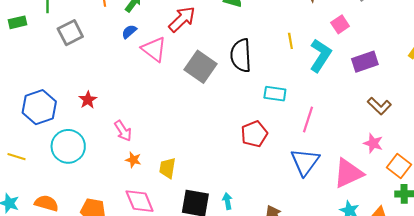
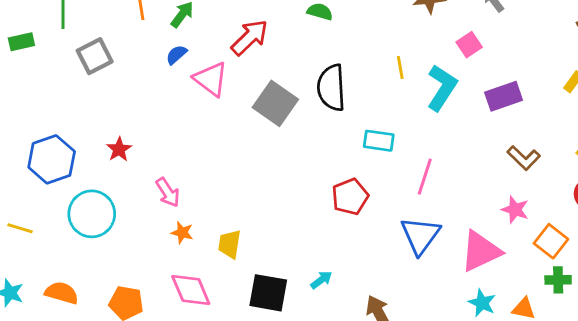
cyan arrow: (227, 201) -> (321, 280), moved, turned 63

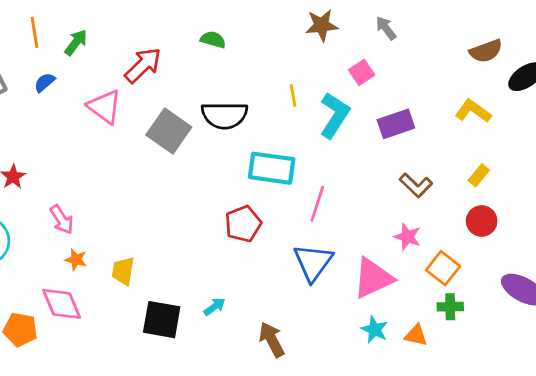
blue semicircle: (176, 55) -> (45, 82), moved
black semicircle: (331, 88) -> (225, 115), turned -87
cyan rectangle: (379, 141) -> (272, 168), size x1.5
pink diamond: (191, 290) -> (62, 304), moved

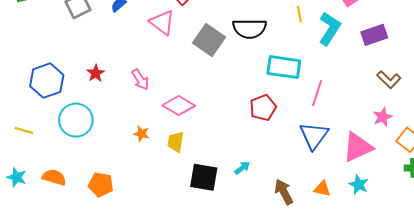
pink arrow: (62, 220) -> (140, 80), moved
pink star: (407, 237) -> (383, 117), turned 30
pink diamond: (62, 304) -> (179, 106), moved, turned -36
orange triangle: (416, 335) -> (322, 189), moved

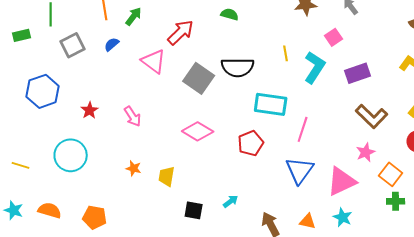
brown L-shape: (389, 80) -> (372, 116), size x1.4
blue hexagon: (47, 81) -> (43, 91), moved
pink diamond: (179, 106) -> (198, 131), moved
black square: (204, 177) -> (194, 210), size x0.7

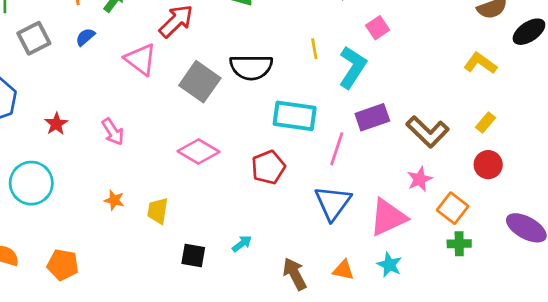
purple rectangle: (358, 73) -> (372, 117), moved

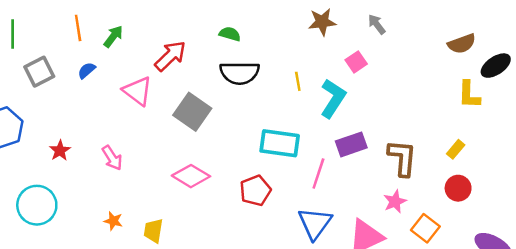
yellow L-shape: (480, 63) -> (469, 95), moved, turned -124
black semicircle: (251, 67) -> (240, 73), moved
brown L-shape: (428, 132) -> (402, 158), turned -129

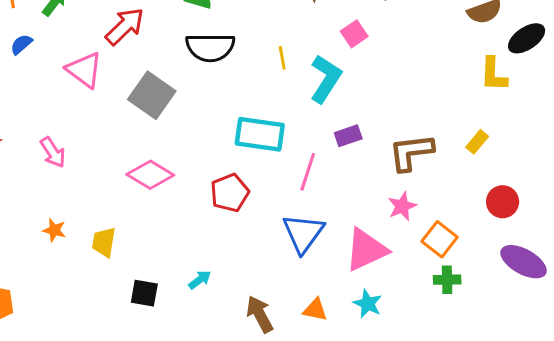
purple rectangle: (351, 144) -> (348, 136), size x0.7
brown L-shape: (402, 158) -> (411, 152), turned -102
red circle: (458, 188) -> (503, 202), moved

